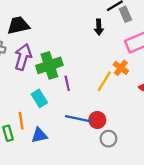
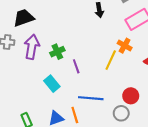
green cross: (49, 65) -> (57, 52), size x0.6
red circle: (97, 120) -> (131, 96), moved
orange line: (21, 121) -> (75, 115), moved

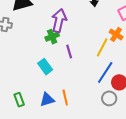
purple arrow: (32, 47) -> (59, 21), moved
blue line: (91, 98) -> (105, 72), moved, turned -65

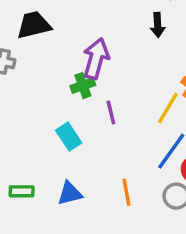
orange line: (65, 98) -> (127, 192), moved
green rectangle: (19, 100) -> (22, 191), turned -72

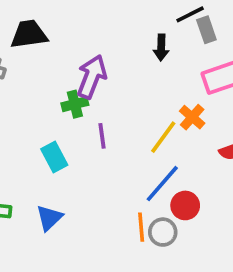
orange line: (127, 192) -> (141, 227), moved
blue triangle: (70, 193) -> (49, 218), turned -36

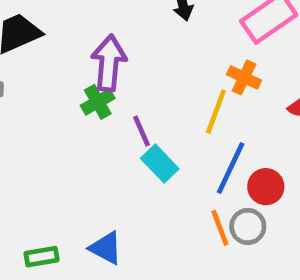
cyan rectangle: (54, 157) -> (160, 164), moved
blue triangle: (49, 218) -> (106, 248), turned -32

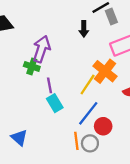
orange cross: (244, 77) -> (105, 71), size x1.5
green cross: (98, 102) -> (32, 66), turned 35

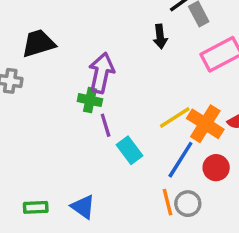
orange cross: (105, 71) -> (205, 124), moved
yellow line: (88, 84) -> (175, 118), turned 30
purple line: (50, 85) -> (106, 125), moved
red circle: (103, 126) -> (216, 168), moved

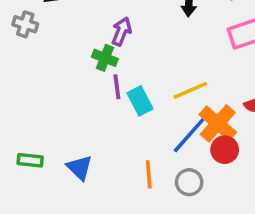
purple arrow: (101, 73) -> (122, 31), size x0.7
orange cross: (205, 124) -> (218, 123), moved
cyan rectangle: (130, 150) -> (140, 101), moved
orange line: (168, 202) -> (149, 174), moved

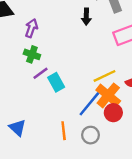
purple arrow: (122, 31) -> (31, 28), moved
purple line: (117, 87) -> (40, 73), turned 63
yellow line: (190, 90) -> (104, 76), moved

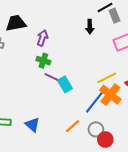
purple line: (40, 73) -> (51, 77), turned 64
red circle: (113, 113) -> (105, 140), moved
orange line: (64, 131) -> (72, 126), turned 56

